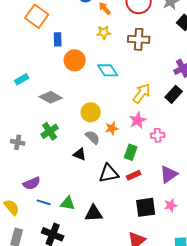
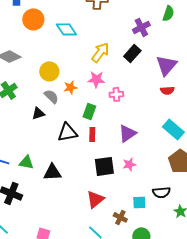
pink star: (138, 120) -> (96, 79), turned 30
black triangle: (80, 154) -> (38, 113), turned -40
red rectangle: (134, 175) -> (92, 134), turned -64

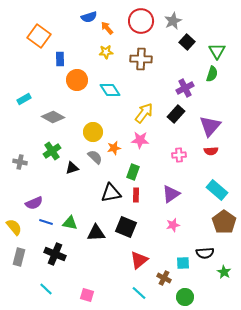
pink cross: (116, 94) -> (179, 155), moved
black triangle: (38, 113) -> (72, 168), moved
black square: (104, 166) -> (126, 227), moved, turned 30

